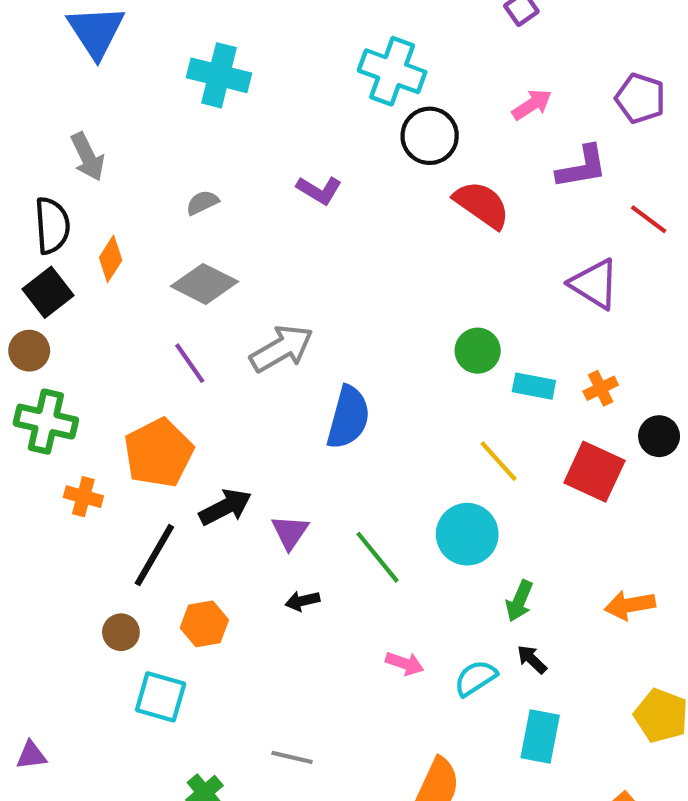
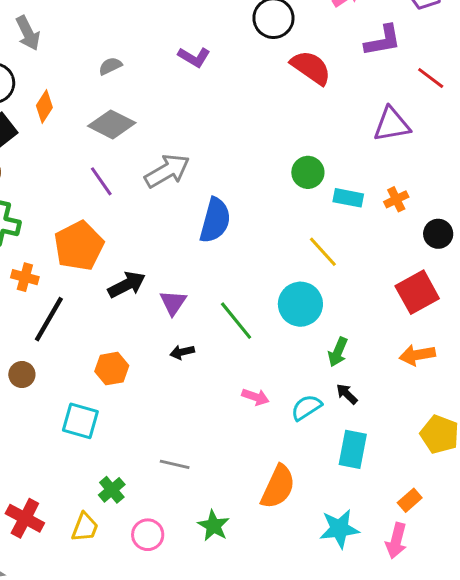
purple triangle: (594, 284) -> (392, 124), turned -42
red square: (594, 472) -> (417, 292), moved, turned 36
black line: (154, 555) -> (49, 319), moved
brown circle: (121, 632) -> (22, 375), moved

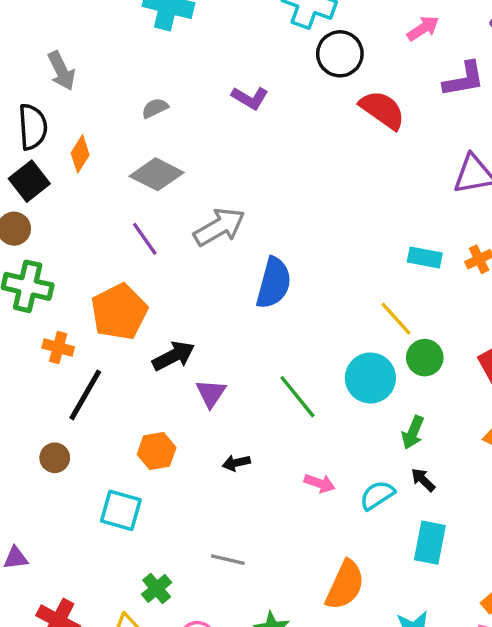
green circle: (308, 172) -> (425, 358), moved
purple triangle: (173, 303) -> (211, 393), moved
black arrow: (182, 352) -> (236, 463), moved

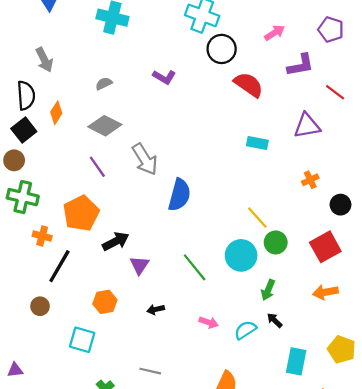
gray arrow: (219, 227) -> (145, 159), turned 88
cyan rectangle: (425, 257) -> (257, 143), moved
cyan rectangle: (430, 543) -> (296, 361), moved

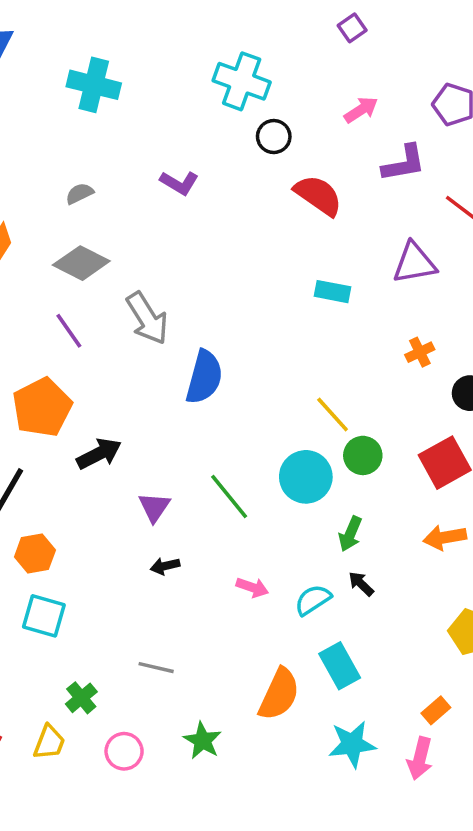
black circle: (222, 49) -> (274, 137), size x0.7
purple triangle: (139, 265) -> (154, 507), moved
orange hexagon: (105, 302) -> (35, 553), moved
cyan rectangle: (296, 361) -> (340, 666), moved, turned -40

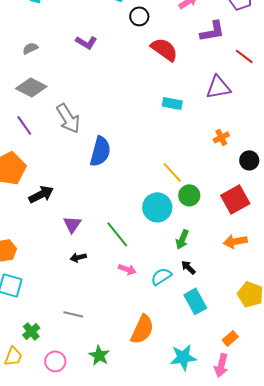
green line: (229, 496) -> (117, 234), moved
cyan rectangle: (340, 666) -> (195, 301), moved

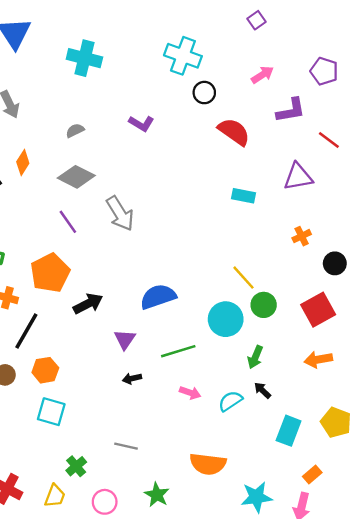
blue semicircle: (100, 151) -> (158, 297), moved, turned -124
green line: (117, 234) -> (178, 351), turned -68
cyan rectangle: (195, 301) -> (289, 431), moved, turned 50
orange semicircle: (142, 329) -> (208, 464), turned 72

